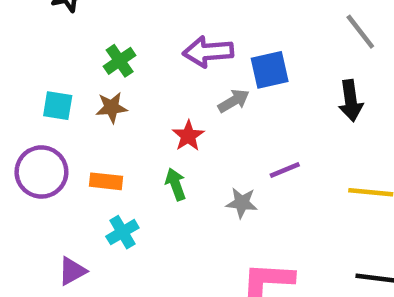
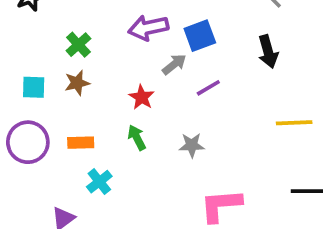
purple line: (285, 170) -> (208, 88), moved

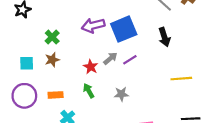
blue square: (200, 36) -> (124, 29), size x1.4
gray arrow: (174, 64) -> (110, 58), moved

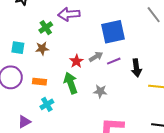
purple arrow: (93, 26) -> (69, 14), moved
black arrow: (164, 37) -> (136, 68), moved
green arrow: (89, 91) -> (71, 83), size x1.5

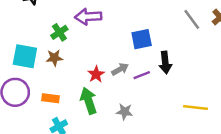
blue square: (113, 32) -> (142, 39), size x0.7
cyan square: (18, 48) -> (25, 56), size x1.5
black arrow: (136, 68) -> (165, 63), moved

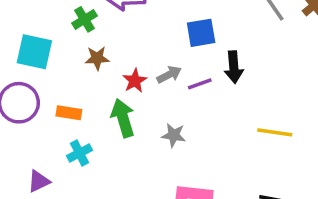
brown star: (54, 58) -> (97, 58), moved

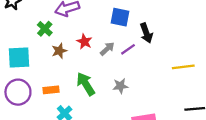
blue square: (201, 33) -> (120, 17), turned 36
red star: (135, 81) -> (84, 42), moved

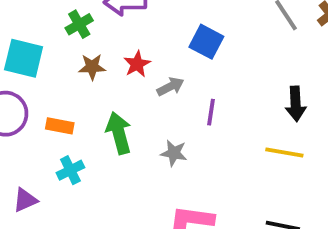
black arrow: (146, 33) -> (296, 104), moved
purple line: (128, 49) -> (211, 112), moved, turned -63

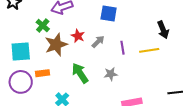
brown star: (92, 67) -> (56, 45), size x1.6
orange rectangle: (60, 126) -> (43, 73), moved
yellow line: (284, 152) -> (149, 50), moved

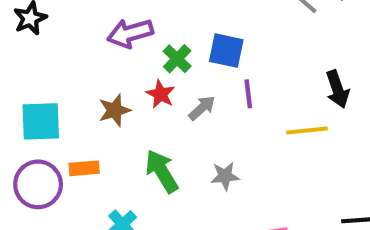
green cross: (43, 26) -> (177, 59), moved
brown star: (56, 45) -> (115, 110), size x0.7
purple line: (122, 48) -> (248, 94), moved

